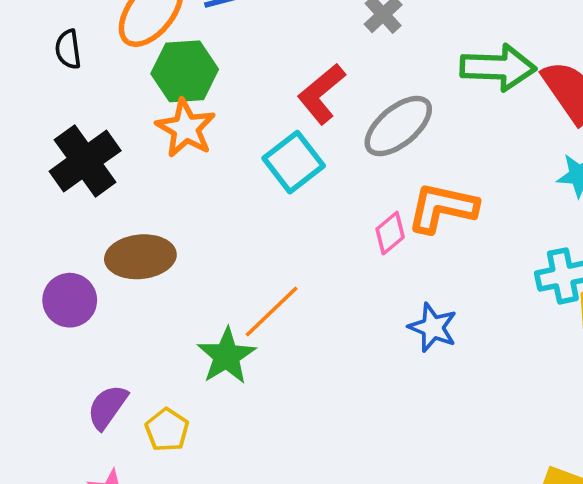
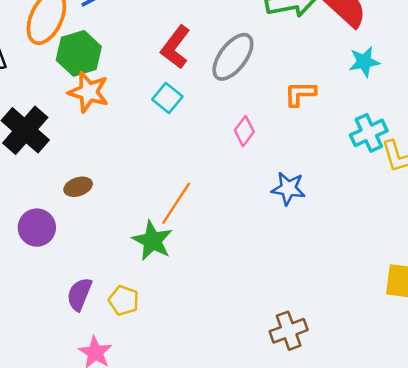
cyan square: (294, 162) -> (167, 98), size x0.7
orange L-shape: (442, 208) -> (300, 94), moved, size x0.7
brown ellipse: (140, 257) -> (78, 187), size x0.6

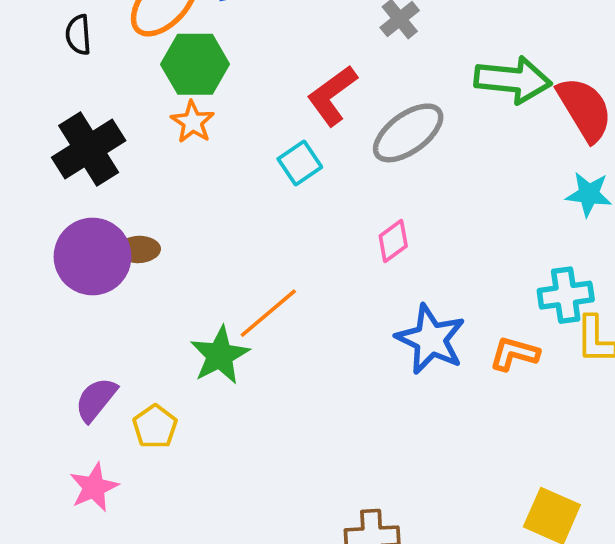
orange star: (89, 92) -> (193, 122), size x0.7
orange L-shape: (300, 94) -> (514, 354), moved
blue star: (288, 189) -> (431, 339), size x1.4
purple circle: (37, 228) -> (93, 256), moved, size x1.4

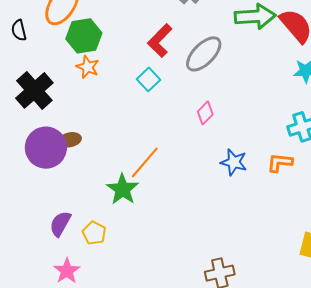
blue star: (431, 339) -> (234, 162), size x0.7

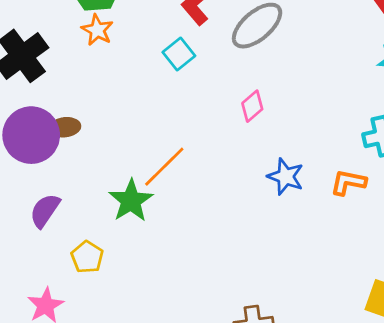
purple semicircle: (60, 224) -> (45, 211), moved

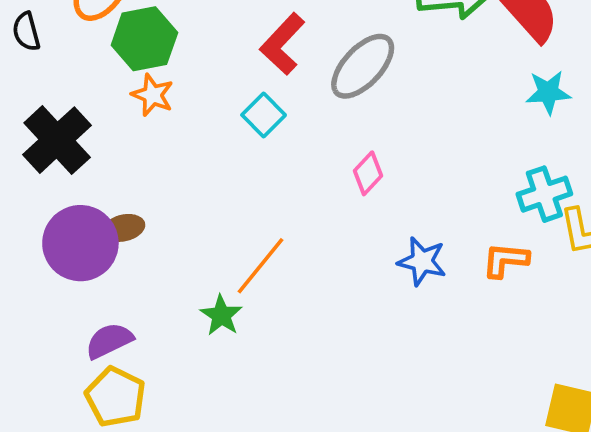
green star: (131, 201) -> (221, 315), size x0.7
purple semicircle: (45, 211) -> (109, 341), turned 36
yellow pentagon: (87, 257) -> (116, 397), moved, size x1.4

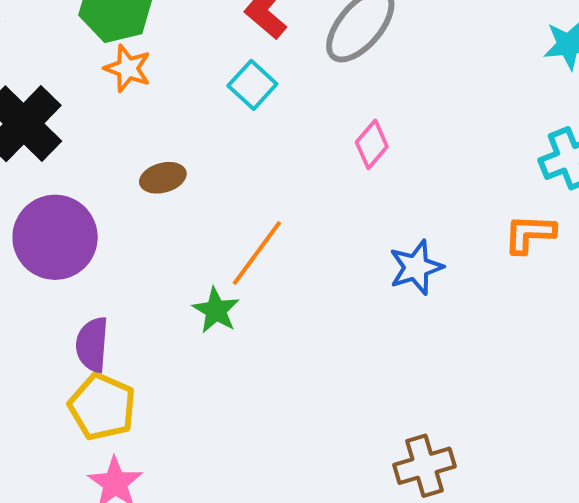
brown ellipse: (124, 228) -> (163, 178), moved
blue star: (422, 261) -> (416, 267), moved, turned -30
purple semicircle: (109, 341) -> (92, 345), turned -57

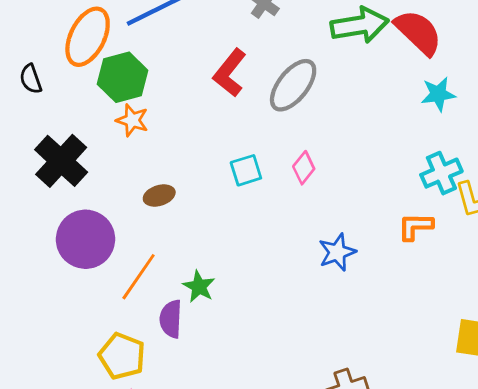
cyan square: (252, 85) -> (246, 170), moved, turned 32
orange line: (257, 253) -> (139, 277), moved
purple semicircle: (92, 345) -> (171, 319), moved

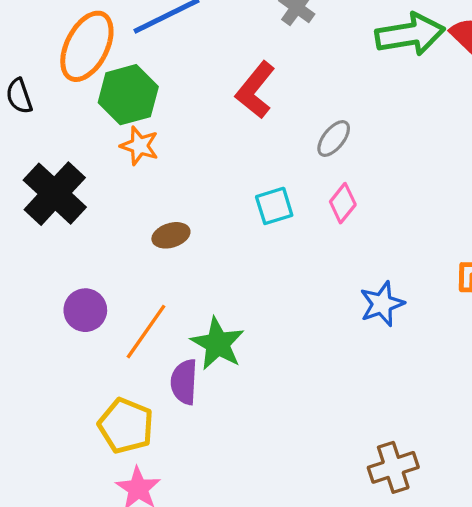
gray ellipse: (293, 85) -> (334, 138), moved, size x0.6
purple circle: (85, 239) -> (85, 310), moved, size x0.6
green star: (199, 287) -> (218, 344), size x1.4

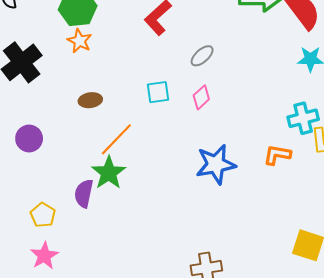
blue star: (382, 304) -> (216, 164), size x1.4
orange line: (146, 332) -> (116, 139), moved
yellow pentagon: (126, 426) -> (43, 215), size x0.7

